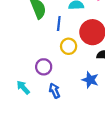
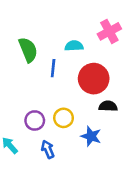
yellow circle: (69, 46) -> (64, 118), moved

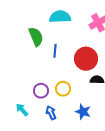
cyan semicircle: (74, 46) -> (60, 17), moved, size x1.5
blue star: (91, 136) -> (83, 112), moved

